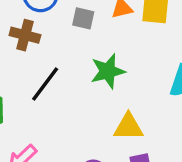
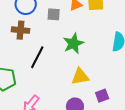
yellow triangle: (128, 127) -> (80, 77), moved

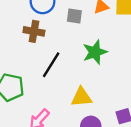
yellow triangle: (80, 77) -> (81, 97), moved

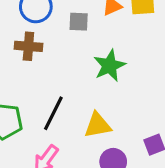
black line: (51, 65) -> (53, 113), moved

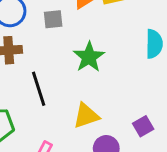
black line: (53, 113) -> (39, 89), moved, turned -36

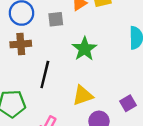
black line: (39, 89) -> (45, 74), turned 32

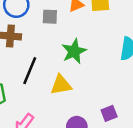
yellow triangle: (83, 95) -> (61, 85), moved

